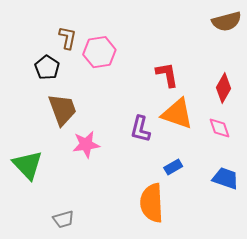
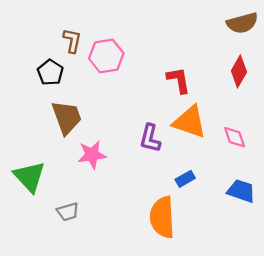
red diamond: (224, 88) -> (239, 71), moved
gray trapezoid: (63, 219) -> (68, 212), moved

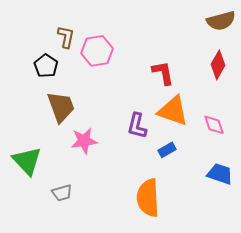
blue rectangle: (185, 179) -> (167, 150), moved

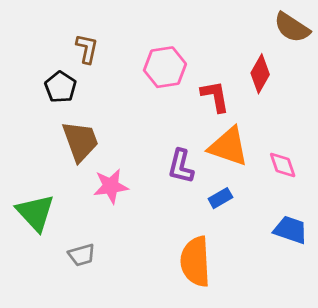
brown semicircle: (221, 21) -> (292, 28), turned 48
pink hexagon: (97, 51) -> (165, 67), moved
red diamond: (218, 65) -> (260, 74), moved

